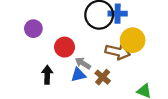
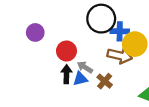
blue cross: (118, 14) -> (120, 31), moved
black arrow: (47, 75) -> (66, 74), moved

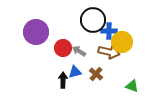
purple circle: (35, 32) -> (36, 32), size x1.6
gray arrow: (85, 67) -> (79, 51), moved
black arrow: (66, 74) -> (63, 80), moved

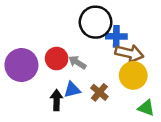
purple circle: (36, 32) -> (21, 65), moved
yellow circle: (122, 42) -> (133, 75), moved
brown arrow: (109, 52) -> (129, 53), moved

